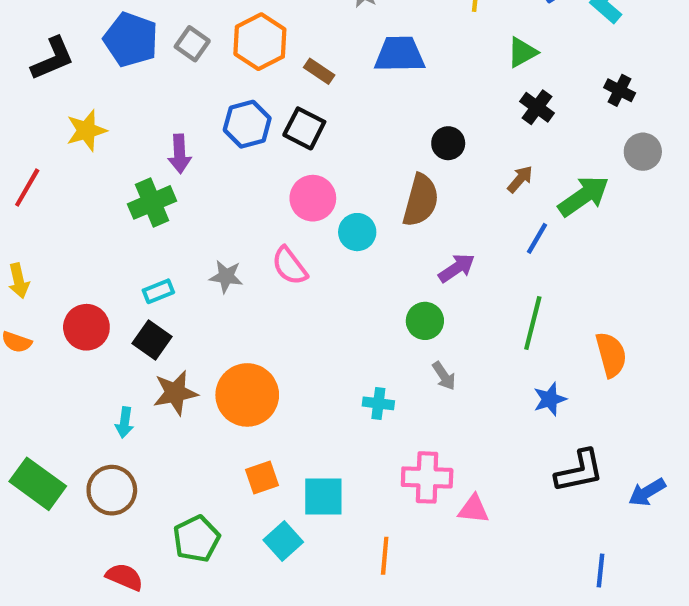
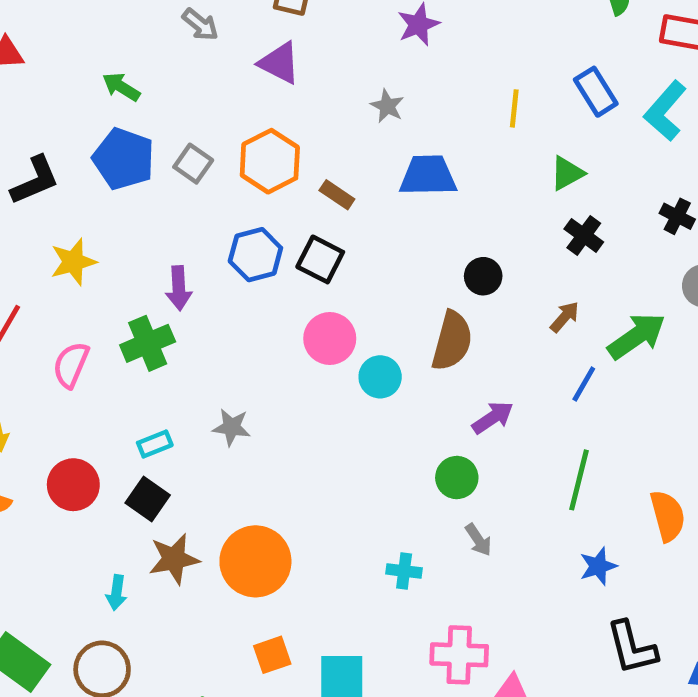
pink semicircle: (290, 266) -> (71, 365), moved, turned 60
black L-shape: (579, 471) -> (632, 648), turned 88

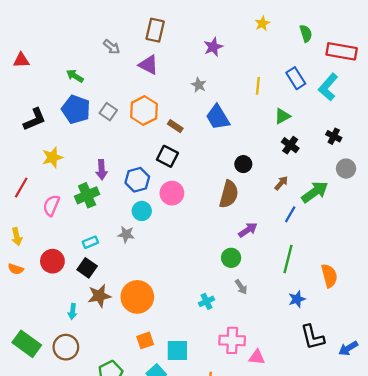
blue trapezoid: (428, 176) -> (218, 117), turned -120
blue hexagon: (255, 255) -> (137, 180), moved
cyan circle: (380, 377) -> (142, 211), moved
cyan cross: (404, 571) -> (206, 301), turned -32

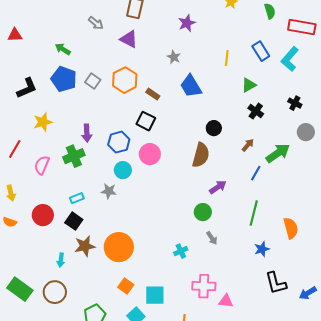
orange square: (145, 340) -> (126, 286), turned -35

